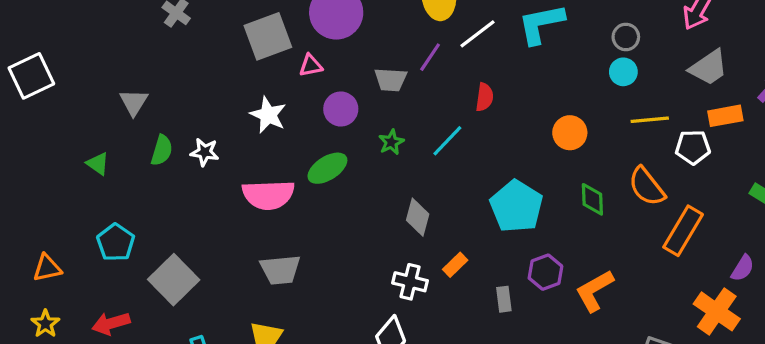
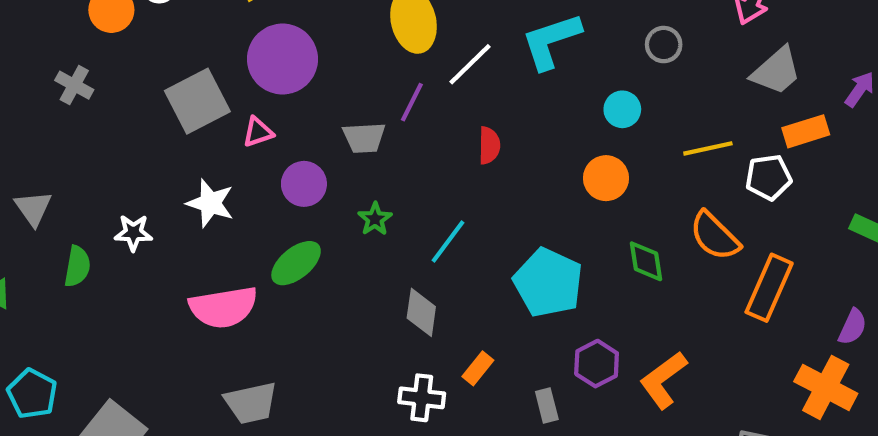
cyan circle: (623, 72) -> (622, 109), moved
cyan line: (447, 141) -> (448, 241), moved
white star: (205, 152) -> (133, 233), moved

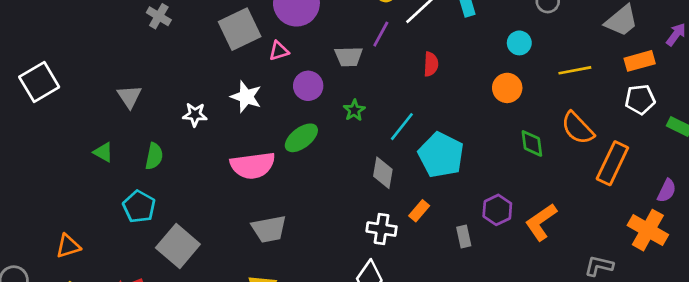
white pentagon: (768, 177) -> (640, 99), moved
green semicircle: (77, 266) -> (154, 156), moved
cyan pentagon: (548, 283) -> (441, 155), moved
cyan pentagon: (32, 394) -> (139, 207), moved

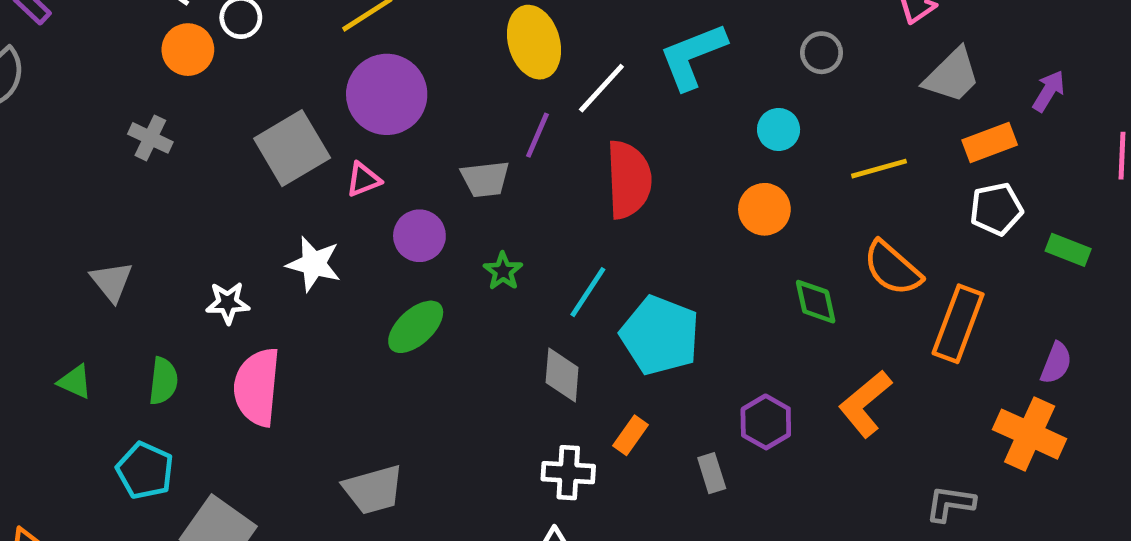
red semicircle: (431, 64) -> (629, 180), size x1.8
pink semicircle: (253, 165) -> (257, 387), moved, turned 108
orange L-shape: (541, 222) -> (865, 404), moved

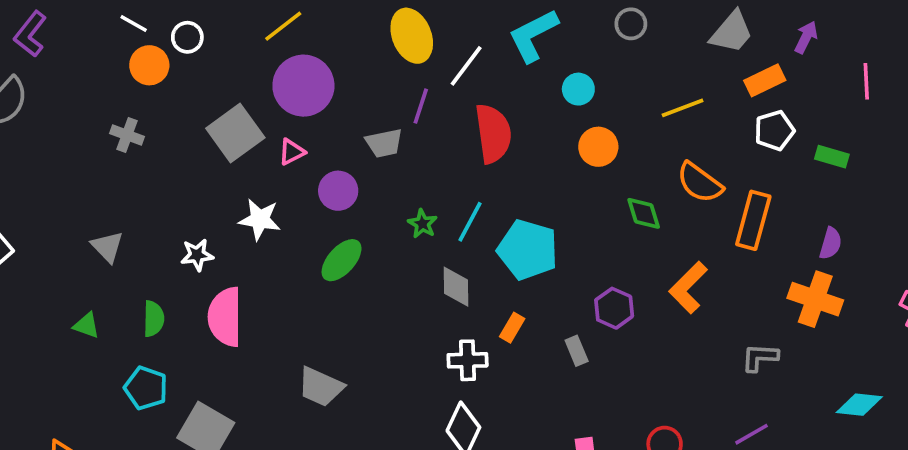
cyan circle: (779, 129) -> (578, 89), moved
green star: (503, 271) -> (422, 224), moved
gray trapezoid: (373, 490) -> (321, 387), turned 45

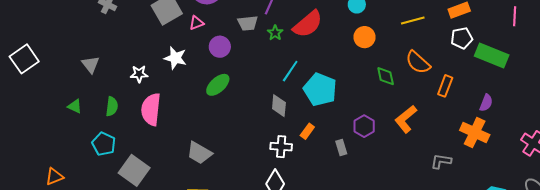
red semicircle: (493, 134) -> (308, 24), turned 52
green rectangle: (832, 157) -> (492, 55), size x1.8
orange rectangle: (753, 220) -> (445, 86), size x0.7
green star: (422, 224) -> (275, 33), moved

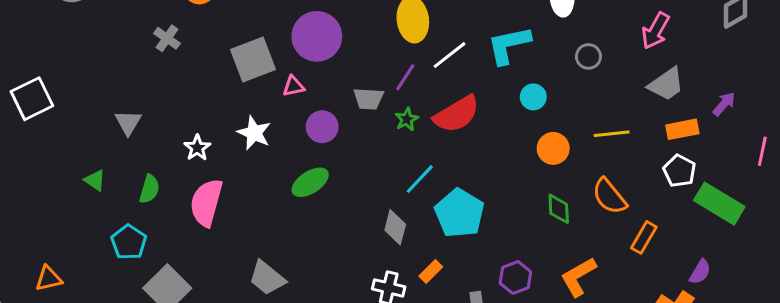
orange circle: (364, 37) -> (553, 148), moved
white pentagon: (462, 38) -> (679, 171), turned 30
white star: (139, 74) -> (197, 148), turned 30

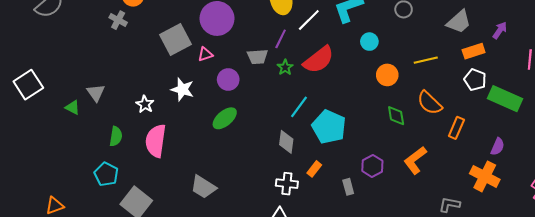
gray cross: (167, 38) -> (118, 20), moved
green triangle: (95, 180) -> (73, 107), moved

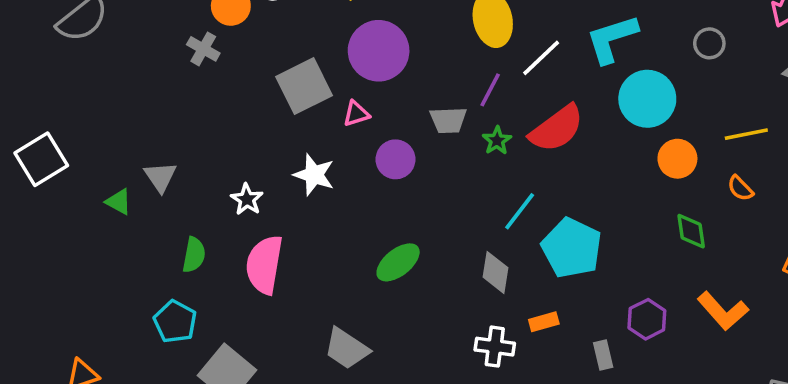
cyan circle: (369, 42) -> (647, 99), size x1.8
orange semicircle: (430, 103) -> (740, 188), moved, size x0.6
green ellipse: (225, 118) -> (398, 262), moved
orange L-shape: (415, 160) -> (723, 311), turned -96
orange rectangle: (314, 169) -> (544, 322), turned 35

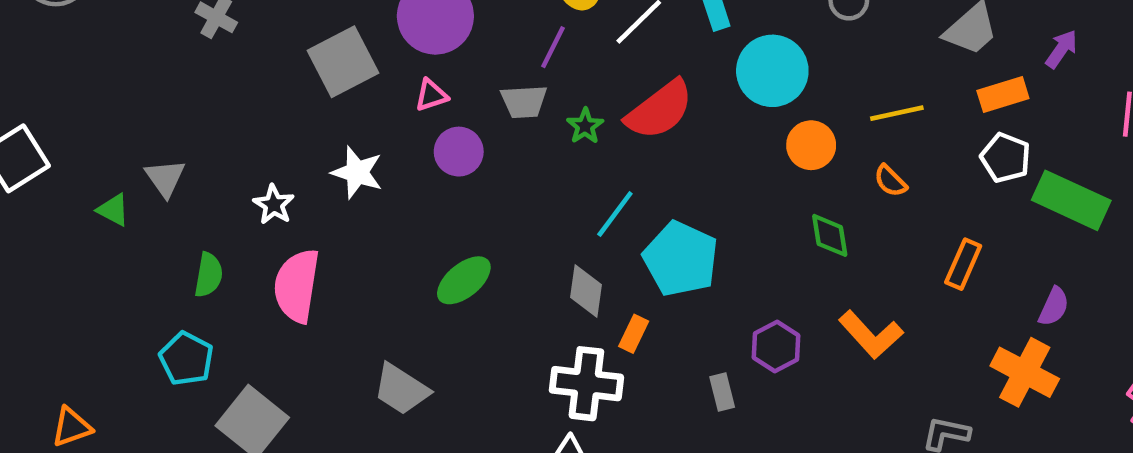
purple line: (490, 90) -> (553, 47), moved
pink triangle: (356, 114) -> (431, 95), moved
orange rectangle: (544, 322) -> (634, 334), moved, turned -48
white cross: (495, 347) -> (586, 384), size x1.4

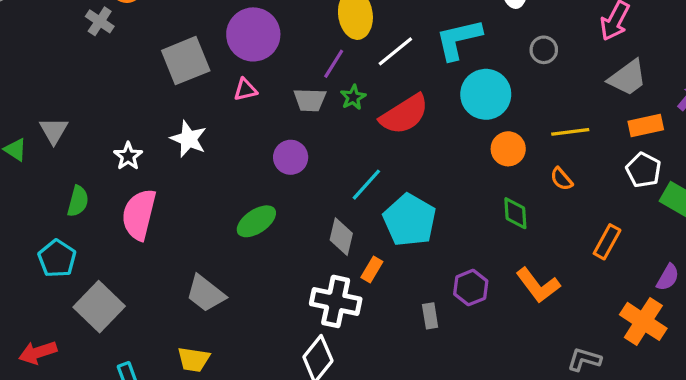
green star: (585, 126) -> (353, 97), moved
purple circle: (459, 152) -> (291, 157), moved

